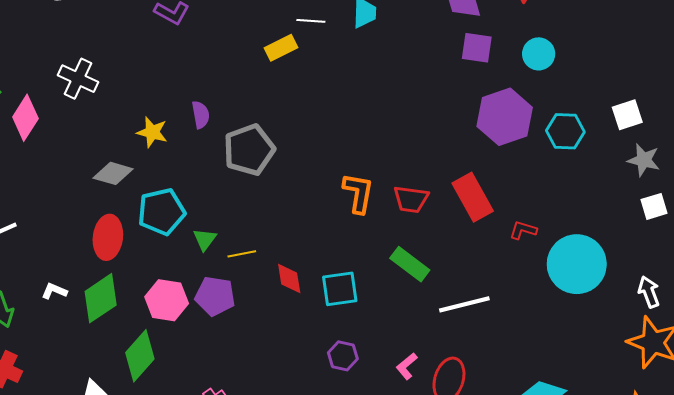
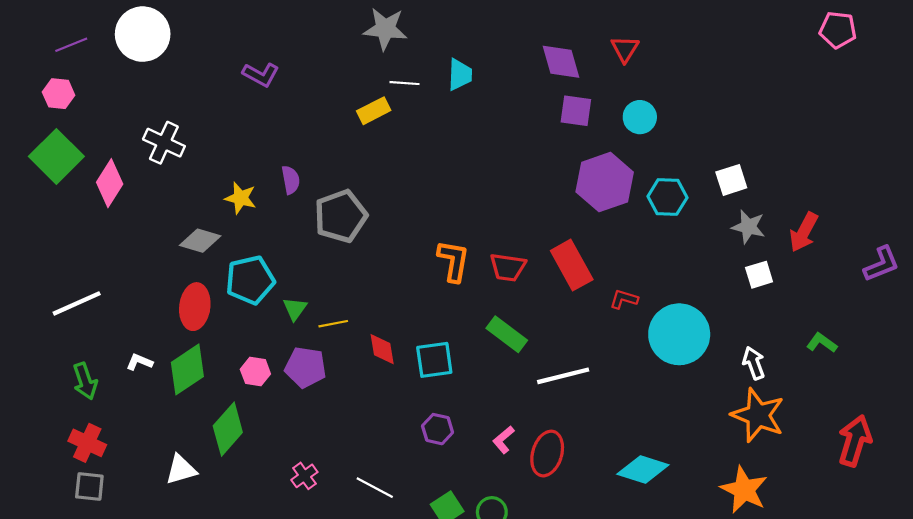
pink hexagon: (167, 300) -> (255, 372), size x0.7

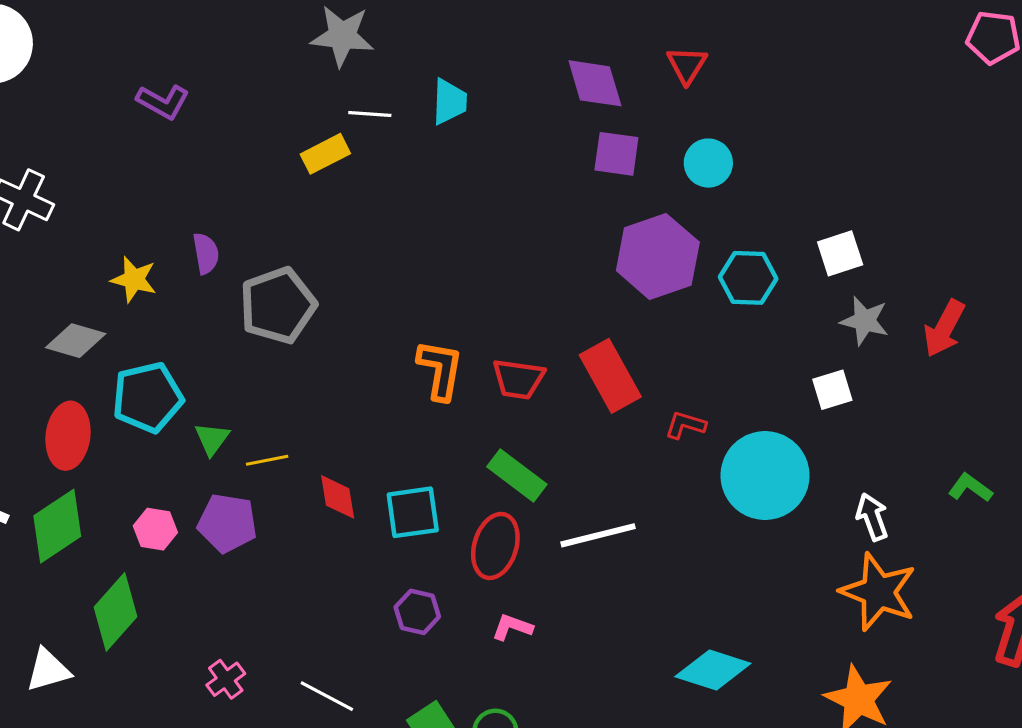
white square: (759, 275) -> (832, 390), moved
pink L-shape: (504, 440) -> (512, 627), turned 60
red ellipse: (547, 454) -> (495, 546), moved

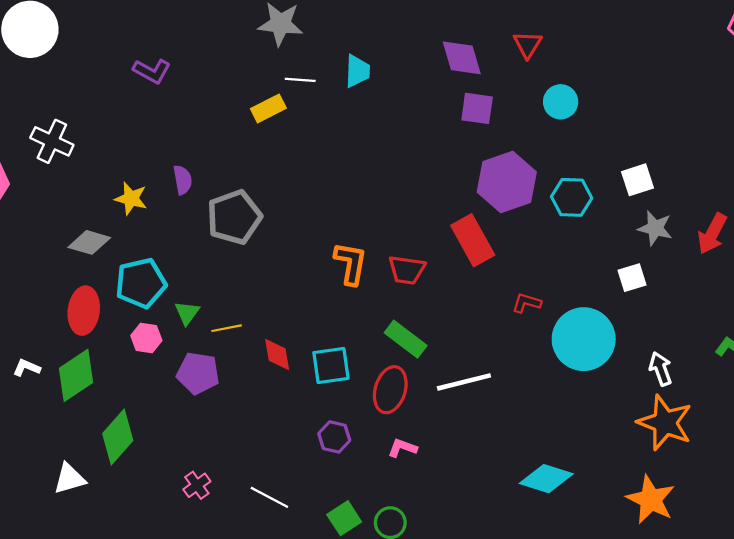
cyan circle: (708, 163) -> (561, 102), moved
red rectangle: (610, 376) -> (473, 240), moved
pink hexagon: (155, 529) -> (146, 338), moved

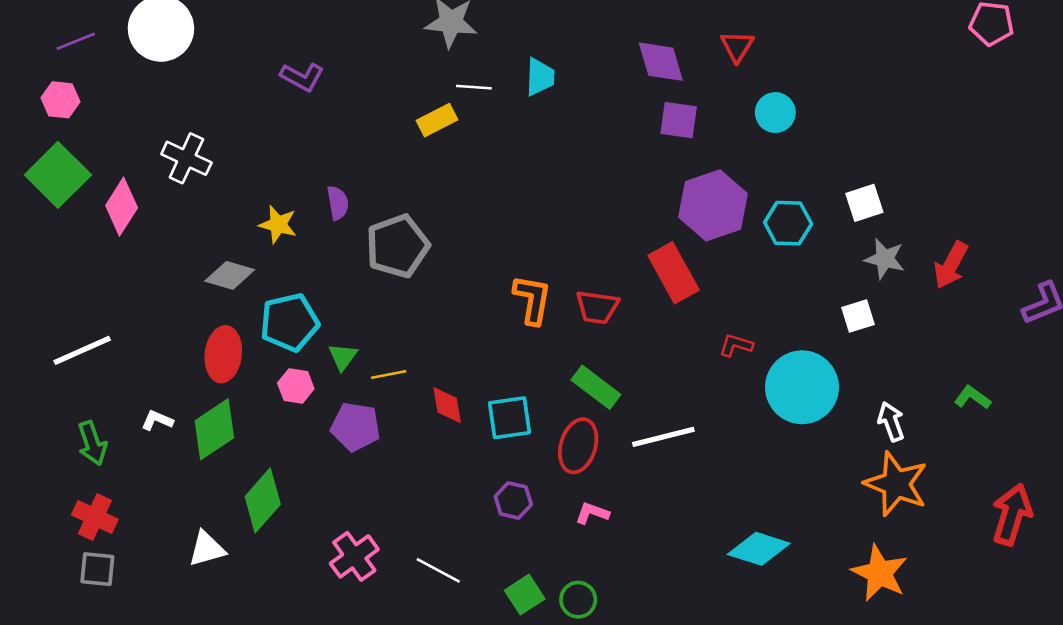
pink cross: (197, 485) -> (354, 556), size x1.5

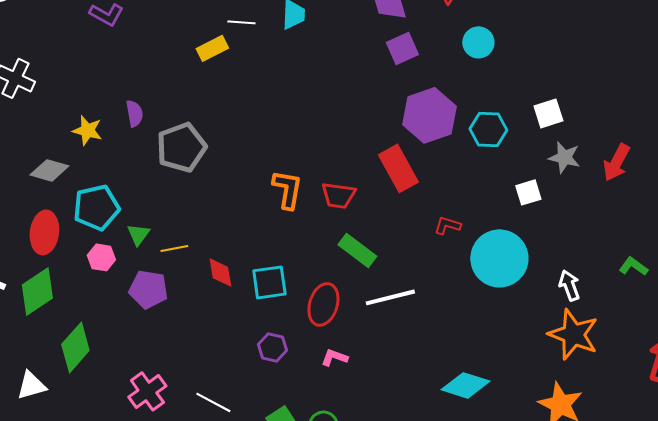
purple square: (679, 120) -> (402, 48), turned -32
white square: (858, 316) -> (528, 192), moved
green rectangle: (596, 387) -> (357, 250), moved

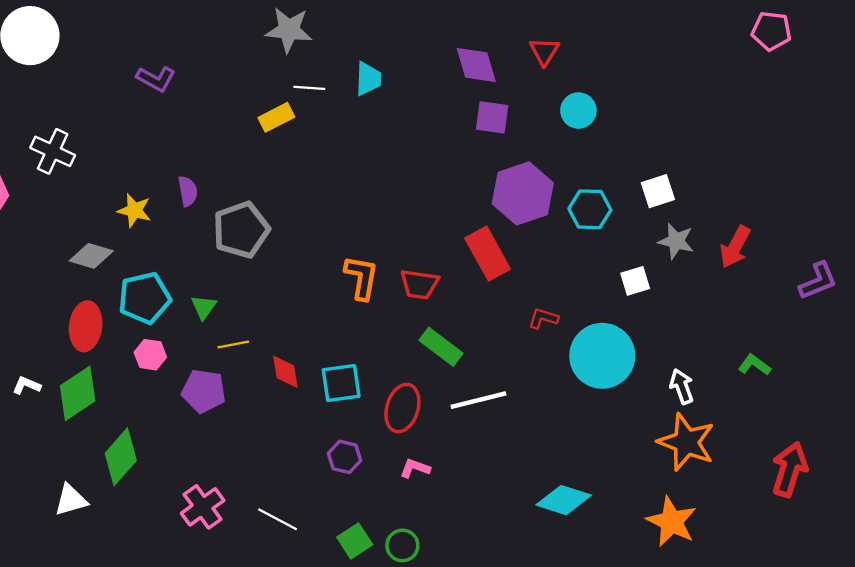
purple square: (402, 48) -> (492, 117), turned 32
green triangle: (138, 234) -> (204, 307), moved

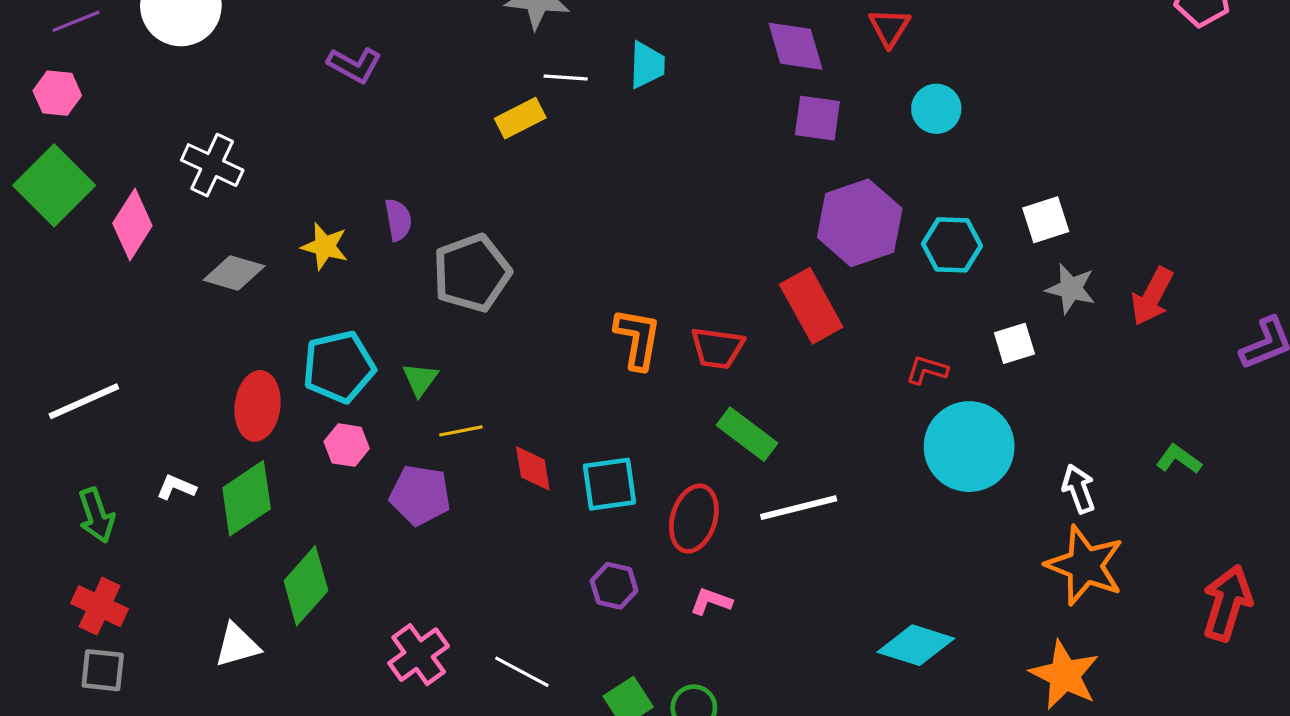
gray diamond: (91, 256) -> (234, 273), moved
red L-shape: (543, 318) -> (927, 370), moved

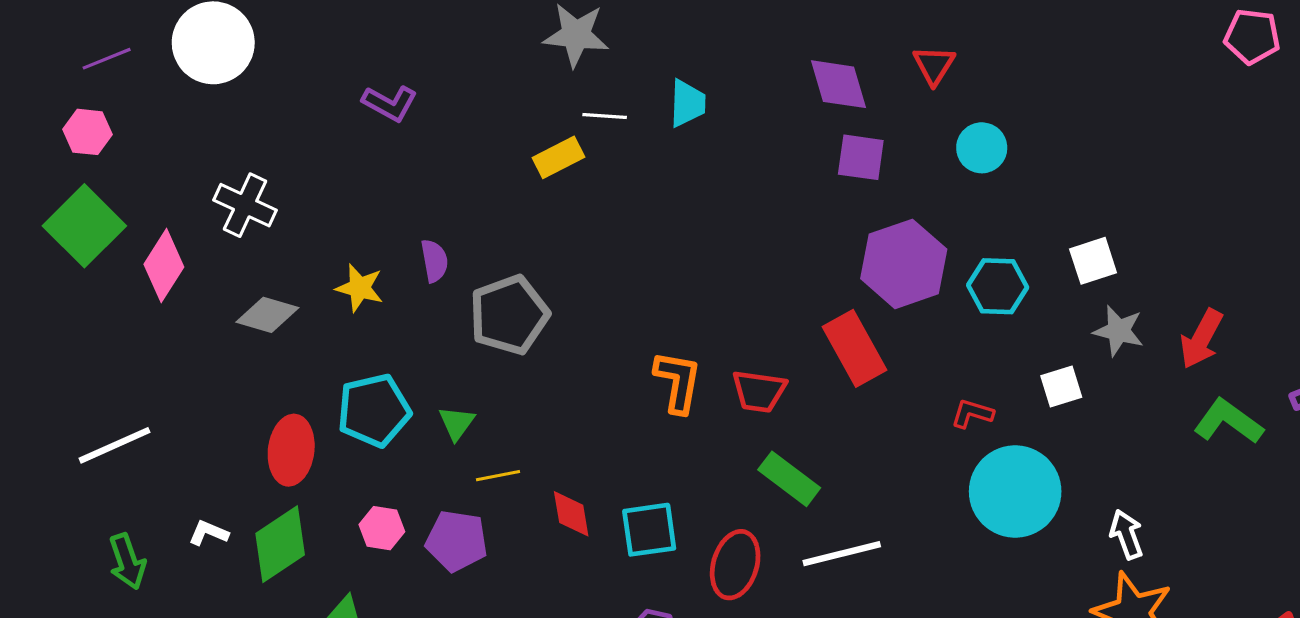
pink hexagon: (347, 445) -> (382, 528), moved
green L-shape: (1179, 459) -> (1228, 421), moved, size x1.5

